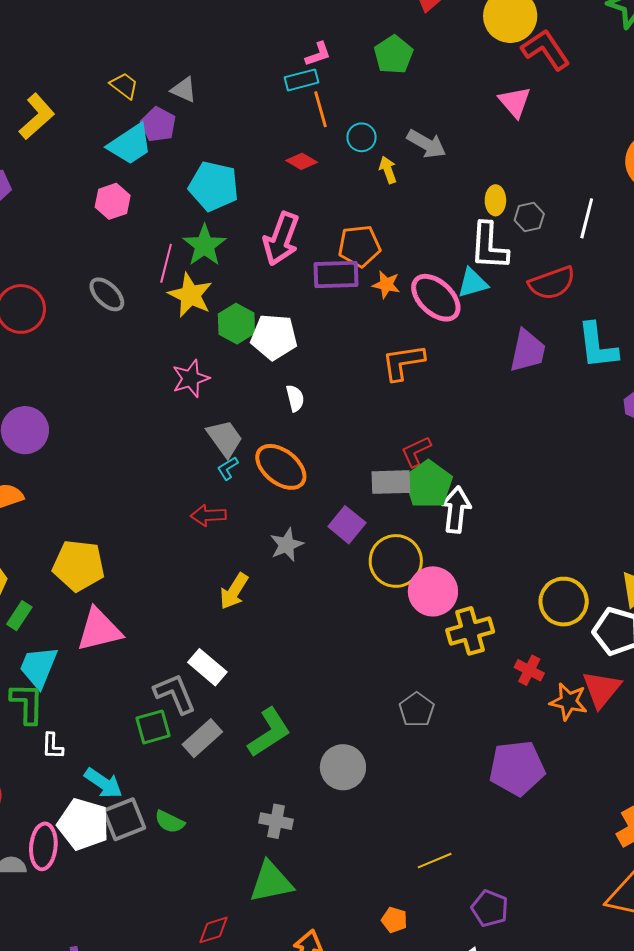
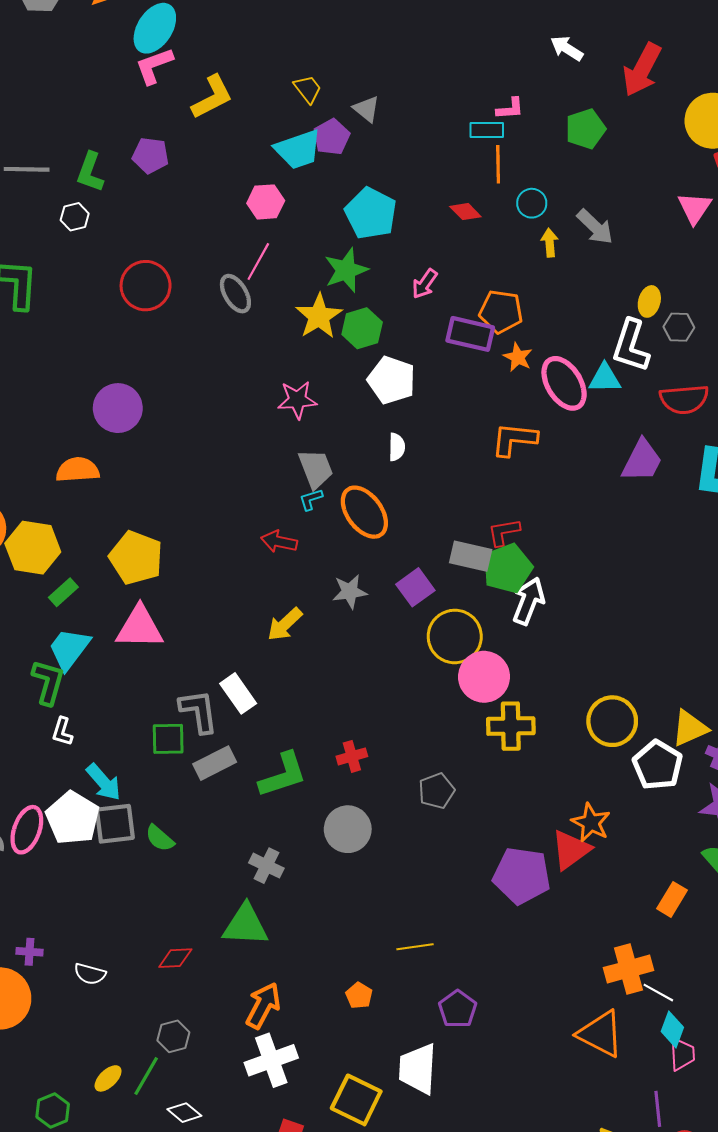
pink arrow: (281, 239) -> (425, 284), size x0.6
pink line: (166, 263) -> (258, 262), moved
green hexagon: (236, 324) -> (362, 328), moved
red cross: (529, 670) -> (352, 756), moved, turned 32
red triangle: (602, 689) -> (571, 850), moved

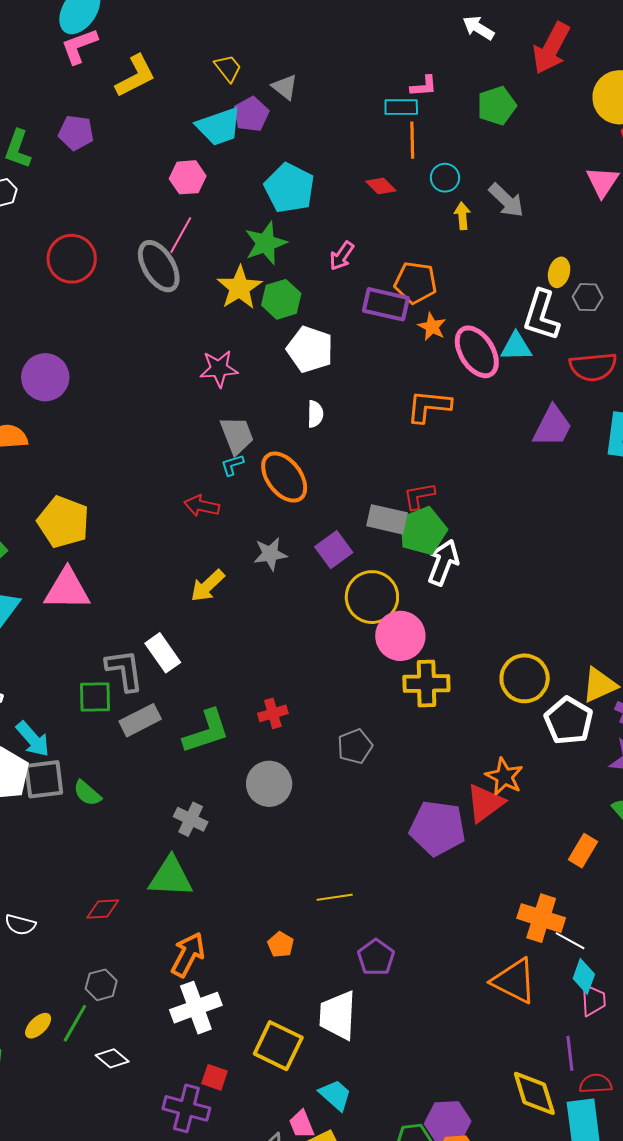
gray ellipse: (235, 294) -> (159, 266), size x1.4
orange cross: (628, 969) -> (541, 918), turned 33

